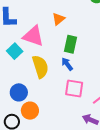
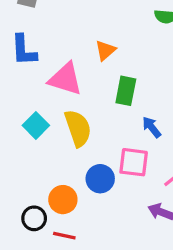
cyan square: (15, 51) -> (36, 125), moved
blue arrow: (67, 64) -> (152, 127), moved
blue circle: (19, 92) -> (100, 179), moved

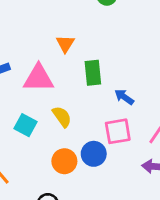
yellow semicircle: (78, 128) -> (62, 117), size x0.7
orange circle: (63, 200) -> (64, 161), moved

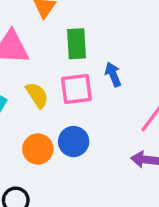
blue arrow: (124, 97) -> (113, 74), turned 30
pink square: (118, 131) -> (76, 89), moved

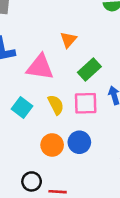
green rectangle: (77, 44) -> (89, 70), turned 45

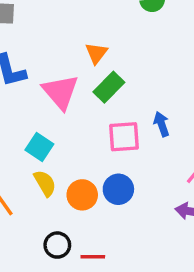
pink triangle: (40, 67) -> (60, 92), turned 44
green rectangle: (89, 70) -> (109, 87), moved
yellow semicircle: (56, 105) -> (45, 183), moved

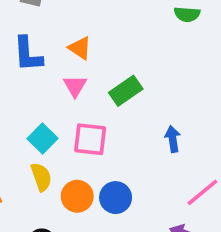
orange triangle: (96, 53) -> (80, 48), moved, turned -45
pink triangle: (60, 92) -> (75, 86), size x0.6
pink square: (124, 137) -> (90, 139), moved

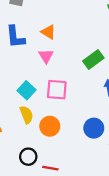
green rectangle: (126, 91) -> (93, 59), moved
blue circle: (116, 198) -> (94, 128), moved

